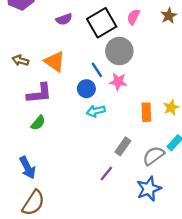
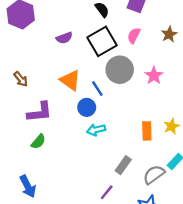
brown arrow: (20, 60) -> (21, 79), turned -147
orange triangle: (55, 62) -> (70, 80), moved
pink star: (118, 82) -> (154, 76), moved, turned 30

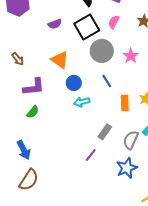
blue line: (97, 89) -> (107, 81), moved
gray semicircle: (154, 175) -> (131, 140), turned -30

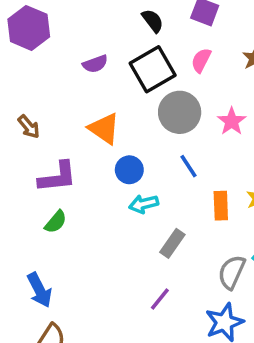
gray rectangle: (105, 132) -> (172, 243), moved

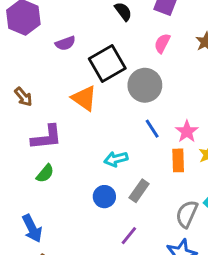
purple semicircle: (95, 64) -> (65, 43), moved
black square: (153, 69) -> (107, 64), moved
pink star: (232, 121) -> (187, 132), moved
blue circle: (129, 170) -> (104, 197), moved

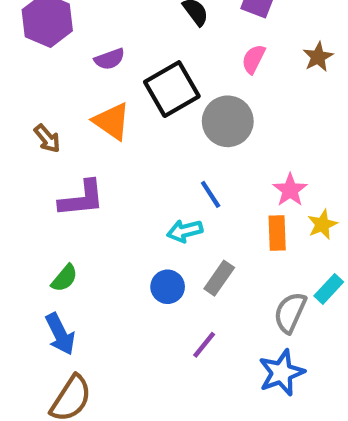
orange triangle: (84, 98) -> (112, 121), moved
blue line: (152, 129) -> (211, 194), moved
green semicircle: (45, 173) -> (64, 278), moved

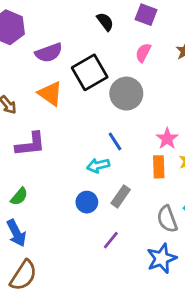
purple semicircle: (110, 59) -> (49, 53), size x1.4
gray semicircle: (290, 313) -> (167, 219), turned -44

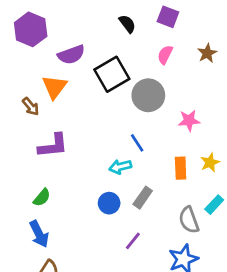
orange triangle: (50, 94) -> (54, 87), moved, turned 32
pink star: (167, 139) -> (189, 120), moved, turned 30

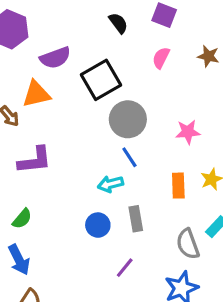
brown star: (207, 53) -> (208, 56), turned -30
orange triangle: (54, 87) -> (36, 94), turned 40
gray circle: (148, 95) -> (128, 119), moved
gray rectangle: (143, 198) -> (136, 219), turned -45

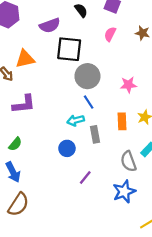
purple semicircle: (55, 58) -> (50, 25), moved
black square: (101, 80) -> (69, 49), turned 36
gray rectangle: (136, 219) -> (95, 134), moved

